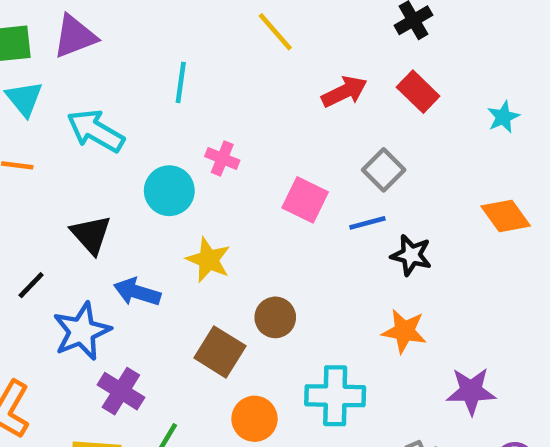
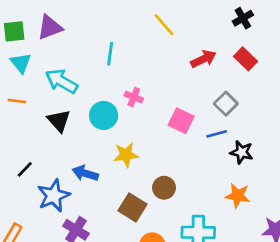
black triangle: (91, 234) -> (59, 121), moved
yellow star: (208, 260) -> (126, 155), turned -30

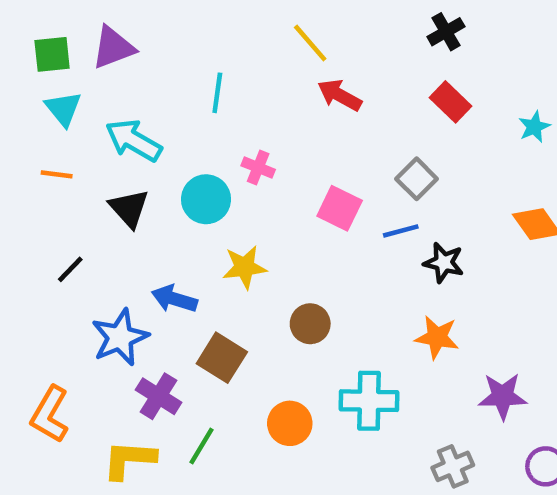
red arrow: (203, 59) -> (340, 95), moved, turned -125
black line: (25, 169) -> (70, 269), moved
brown square: (132, 207) -> (222, 358), moved

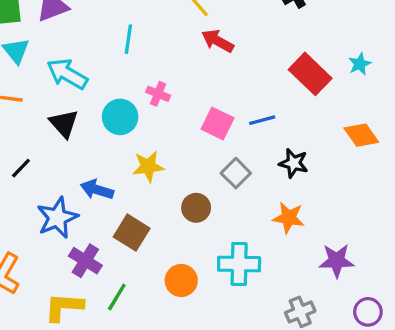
red rectangle: (451, 102) -> (310, 74), moved, size x1.4
gray square: (417, 179) -> (236, 173), moved
blue line: (401, 231) -> (262, 120), moved

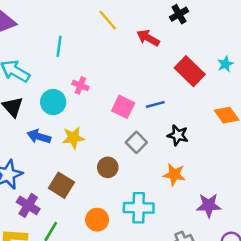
red arrow: (218, 41) -> (148, 38), moved
blue arrow: (97, 190) -> (39, 136), moved

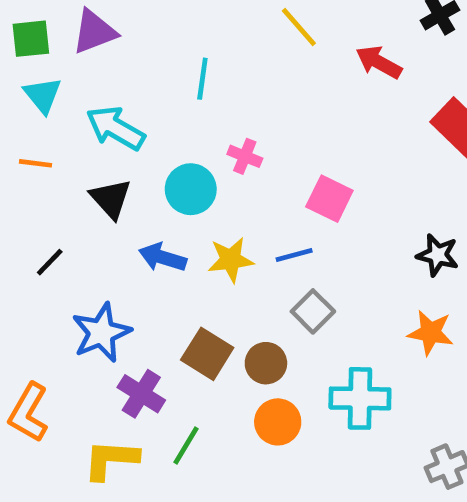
blue line: (155, 104) -> (294, 255), moved
gray square: (136, 142) -> (313, 311), moved
brown circle: (108, 167) -> (266, 363), moved

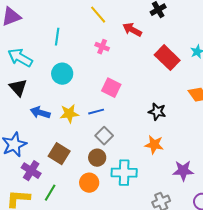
pink cross: (245, 156) -> (102, 47), moved
cyan circle: (191, 189) -> (62, 74), moved
brown circle: (266, 363) -> (97, 158), moved

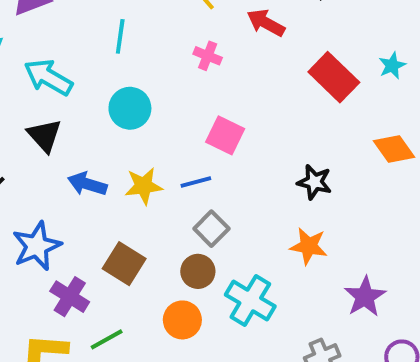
purple star: (183, 171) -> (365, 297), turned -30
cyan cross: (124, 173) -> (250, 300), turned 30
green line: (50, 193) -> (107, 339), turned 30

